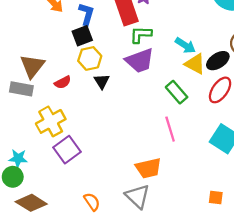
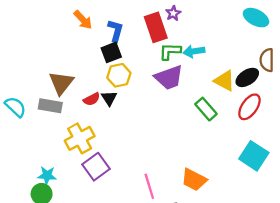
cyan arrow: (185, 45) -> (194, 51), moved, turned 138
black triangle: (102, 81) -> (109, 98), moved
pink line: (170, 129) -> (149, 186), moved
orange trapezoid: (148, 168) -> (194, 180), moved, turned 40

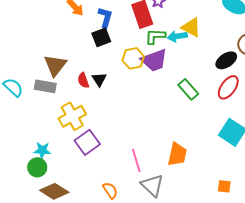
yellow hexagon: (119, 75) -> (133, 58), moved
yellow triangle: (224, 81) -> (191, 27), moved
red semicircle: (92, 99) -> (83, 80), turned 98
orange trapezoid: (194, 180) -> (177, 154), turned -105

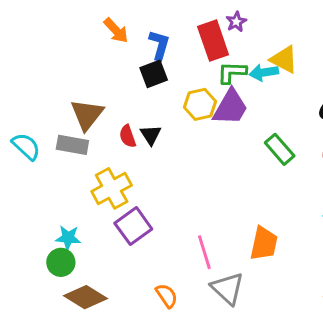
purple trapezoid: (154, 60) -> (230, 107), turned -40

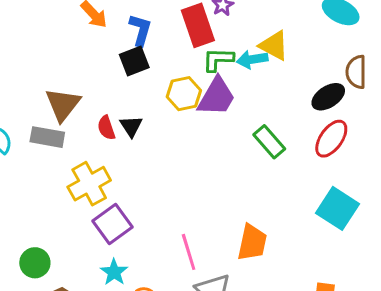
cyan star: (68, 238) -> (114, 272), moved, turned 30

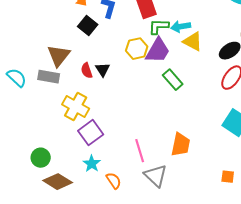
yellow triangle: (274, 46) -> (193, 42), moved
black square: (134, 61) -> (88, 26), moved, turned -30
green rectangle: (269, 142) -> (173, 80), moved
yellow cross: (89, 184) -> (76, 107), turned -32

